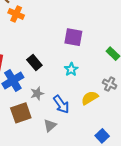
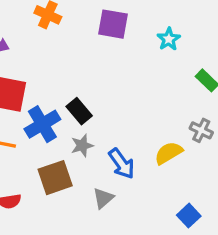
purple square: (73, 37) -> (113, 24), moved
black rectangle: (34, 63) -> (79, 111), moved
cyan star: (71, 69) -> (169, 39), moved

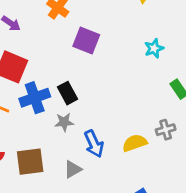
purple square: (113, 24) -> (86, 41), moved
gray cross: (201, 130) -> (166, 130), turned 36
brown square: (55, 178) -> (30, 162), moved

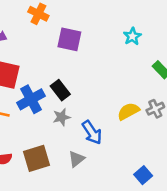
yellow semicircle: (135, 143) -> (128, 111), moved

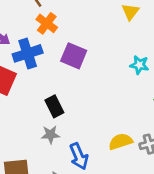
cyan star: (132, 36) -> (139, 65), turned 30
blue cross: (31, 99) -> (28, 53), moved

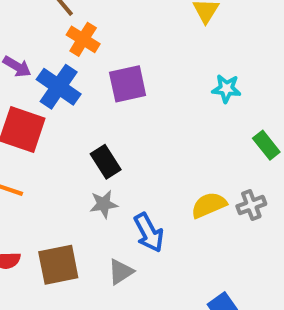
blue cross: (28, 53) -> (59, 87), turned -32
purple square: (74, 56) -> (128, 84), turned -30

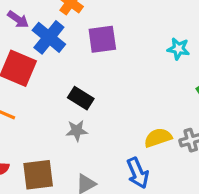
black rectangle: (106, 162) -> (81, 98), turned -30
blue arrow: (149, 233) -> (138, 173), moved

